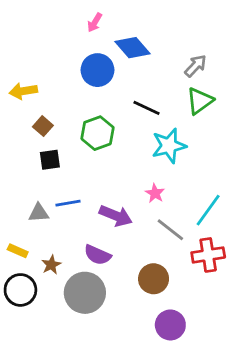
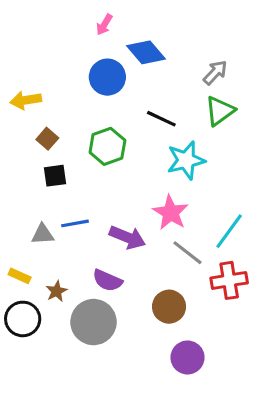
pink star: (155, 193) -> (171, 213), size x1.6

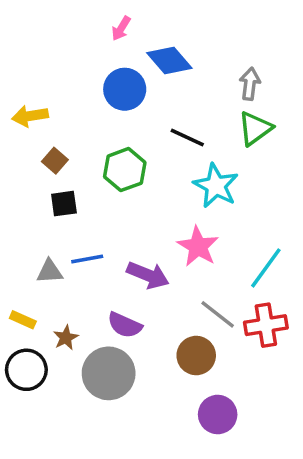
gray arrow: (215, 72) -> (250, 84), turned -36
cyan star: (186, 160) -> (216, 186), turned -30
gray line: (188, 253) -> (218, 314), moved

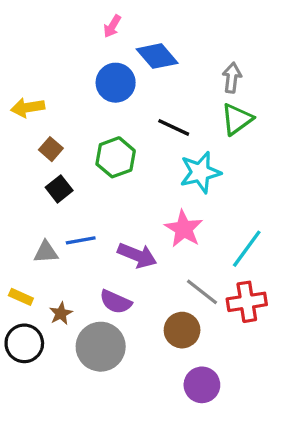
cyan star: (216, 186) -> (200, 172), turned 30
black square: (64, 204) -> (59, 189), turned -30

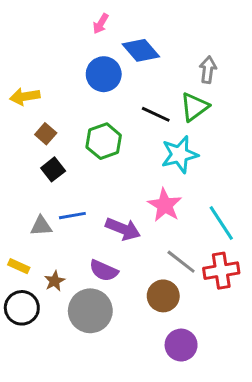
green triangle: (237, 119) -> (194, 107), moved
cyan line: (247, 249) -> (221, 223), turned -69

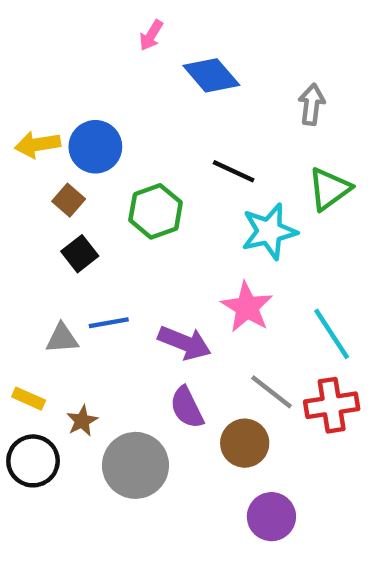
blue circle: (104, 74) -> (95, 147), moved
green triangle: (194, 107) -> (329, 189), moved
purple semicircle: (104, 271) -> (187, 407), moved, turned 40

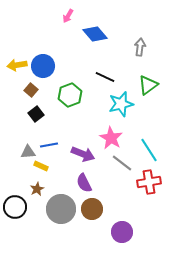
gray line: (271, 392) -> (122, 163), moved
yellow rectangle: (29, 399) -> (41, 166), moved
brown circle: (245, 443) -> (92, 209), moved

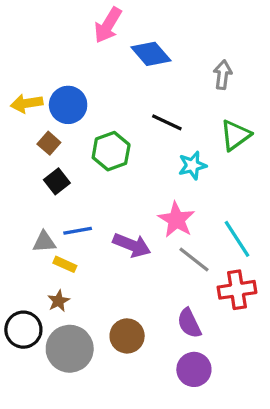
pink arrow: (68, 16) -> (108, 25), size x1.6
cyan star: (121, 104) -> (192, 165), size x0.7
purple semicircle: (84, 183) -> (189, 323), moved
gray circle: (61, 209) -> (70, 349), moved
brown circle: (92, 209) -> (127, 336), moved

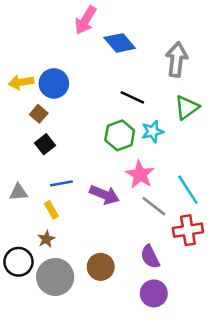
gray arrow: (223, 75) -> (177, 59), size x1.5
green hexagon: (111, 151) -> (120, 135), moved
gray triangle: (44, 242) -> (18, 192), moved
yellow rectangle: (65, 264) -> (51, 210), turned 36

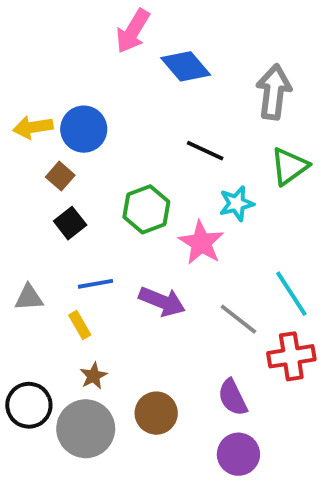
green hexagon: (120, 135) -> (146, 209), moved
pink star: (140, 175) -> (201, 243), moved
brown star: (46, 239) -> (94, 376), moved

